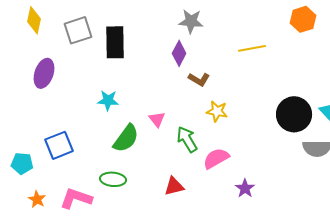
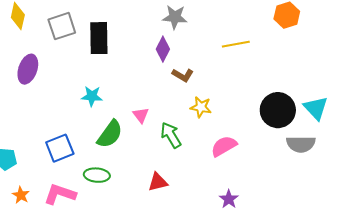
blue square: (59, 145) -> (60, 148), moved
pink semicircle: (216, 158) -> (224, 146), moved
purple star: (245, 188) -> (229, 199), moved

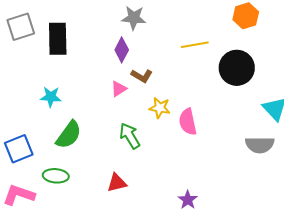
black circle: (278, 110) -> (237, 68), moved
pink triangle: (141, 115) -> (119, 89), moved, turned 36
pink semicircle: (224, 146) -> (188, 122), moved, turned -72

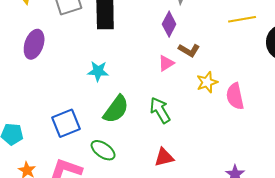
yellow star: (160, 108) -> (207, 82), turned -30
green arrow: (130, 136) -> (160, 110), moved
green ellipse: (56, 176) -> (103, 150), turned 30

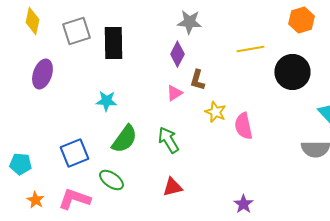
brown L-shape: (189, 50) -> (197, 80), turned 75
yellow star: (207, 82) -> (215, 112), turned -30

